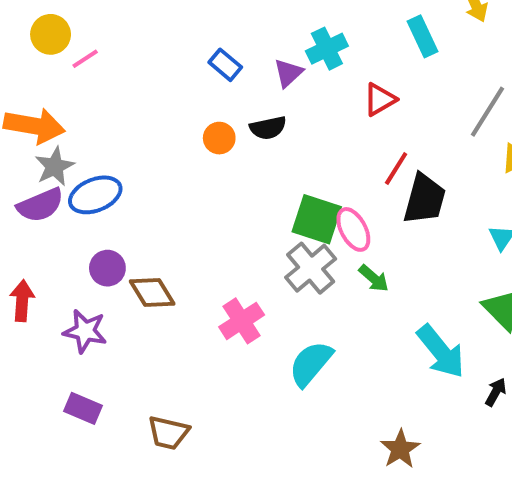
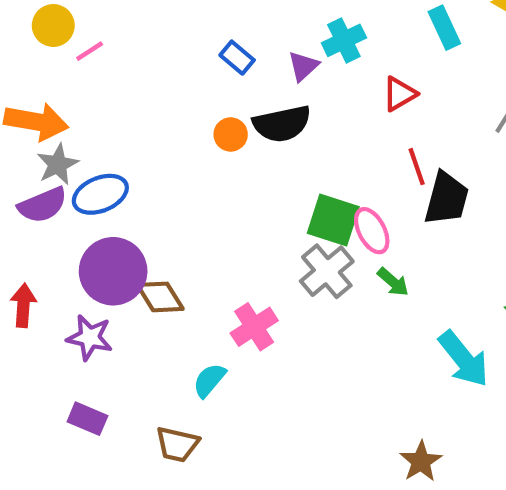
black semicircle: (268, 128) -> (282, 124), size x1.5
red line: (396, 169) -> (417, 167), turned -51
purple circle: (107, 268) -> (113, 271), size x1.8
cyan semicircle: (311, 364) -> (209, 380), moved, size x0.7

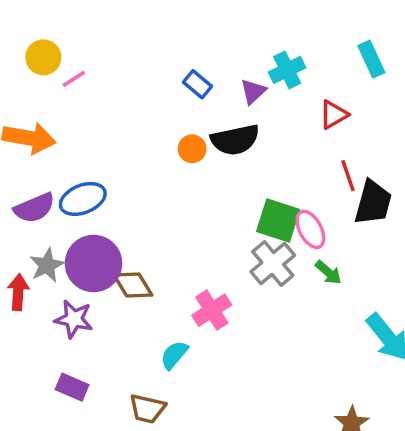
gray star: (58, 164) -> (47, 265), moved

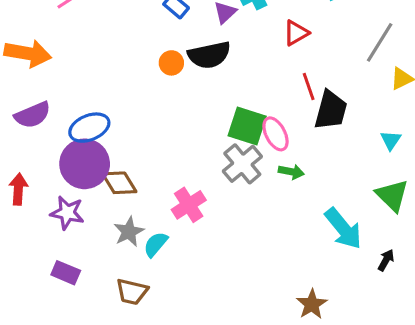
blue ellipse: (83, 199) -> (89, 128), moved
gray star: (47, 265) -> (129, 232), moved
green arrow: (328, 272) -> (291, 172), turned -30

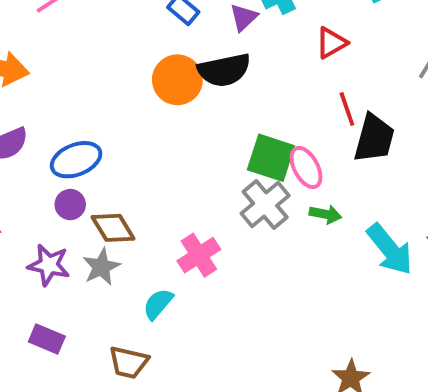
orange circle: (171, 63) -> (177, 80), size x1.6
purple circle: (85, 164) -> (70, 205), size x0.5
cyan arrow: (343, 229) -> (390, 249), moved
gray star: (129, 232) -> (101, 267), moved

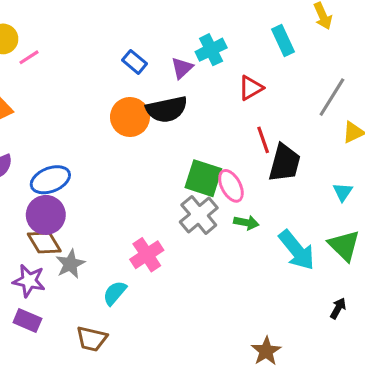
purple circle: (70, 205) -> (46, 215), size x1.6
brown diamond: (113, 228) -> (44, 242), moved
purple star: (49, 265) -> (29, 281), moved

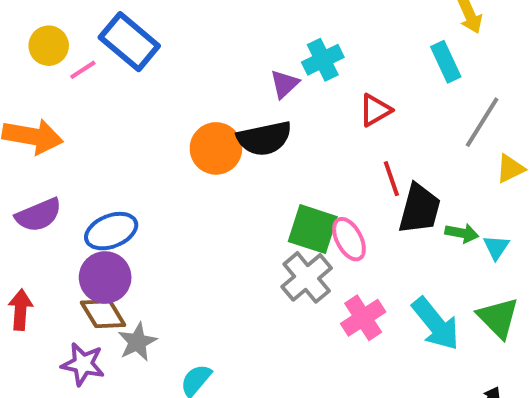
cyan rectangle: (283, 40) -> (446, 62), moved
blue rectangle: (135, 62) -> (129, 42), moved, size x1.8
green arrow: (246, 223) -> (462, 233), moved
pink cross: (147, 255) -> (363, 318), moved

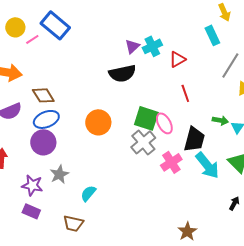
cyan cross: (323, 60) -> (152, 46), moved
orange circle: (216, 148) -> (98, 122), moved
black trapezoid: (420, 209) -> (194, 139), moved
brown diamond: (103, 314) -> (43, 95), moved

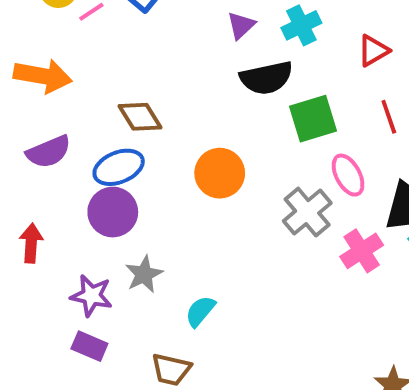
purple triangle: (132, 46) -> (241, 25), moved
cyan cross: (152, 46) -> (301, 25), moved
brown diamond: (43, 95) -> (140, 117), moved
green square: (146, 118) -> (313, 119), moved, turned -35

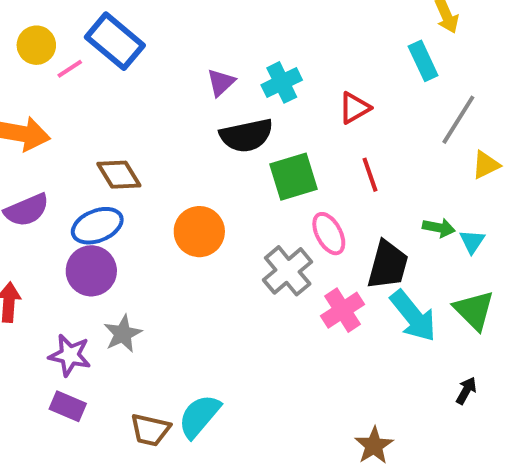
cyan semicircle: (200, 311) -> (199, 416), moved, size x1.4

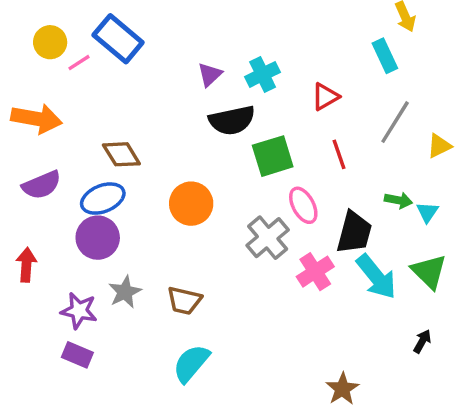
gray line: (458, 120) -> (395, 122), moved
brown trapezoid: (150, 430) -> (184, 300), moved

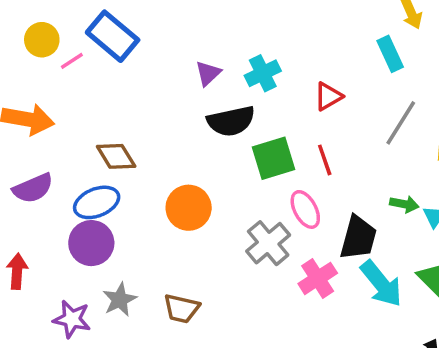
red line: (339, 154) -> (325, 160), moved

